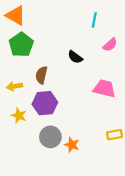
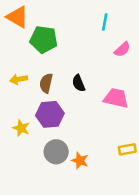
green pentagon: (21, 45) -> (44, 39), moved, turned -30
black semicircle: (75, 57) -> (79, 83), moved, turned 32
yellow arrow: (14, 86) -> (19, 79), moved

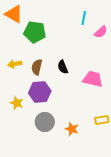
pink semicircle: (122, 49) -> (101, 32), moved
orange star: (80, 161) -> (72, 129), moved

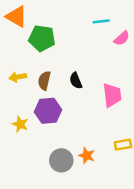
cyan line: (84, 18) -> (101, 21), turned 72
pink trapezoid: (93, 79) -> (112, 95), turned 70
gray circle: (45, 122) -> (61, 160), moved

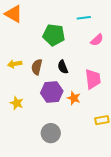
green pentagon: (42, 38) -> (54, 35), moved
pink semicircle: (122, 38) -> (97, 40), moved
purple hexagon: (48, 111) -> (52, 92), moved
orange star: (87, 156) -> (74, 98), moved

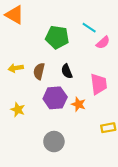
cyan line: (84, 18) -> (89, 28), moved, turned 40

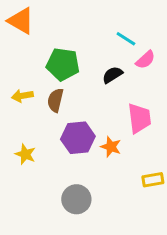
green pentagon: (57, 37) -> (63, 64), moved
black semicircle: (67, 71) -> (112, 75), moved, turned 80

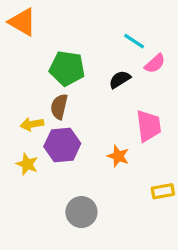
yellow arrow: (22, 96) -> (32, 124), moved
purple hexagon: (78, 138) -> (62, 145), moved

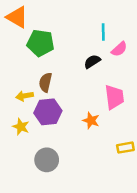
cyan line: (134, 41) -> (103, 32), turned 56
green pentagon: (67, 68) -> (41, 43), moved
gray circle: (81, 212) -> (47, 160), moved

